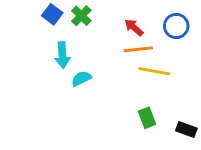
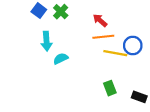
blue circle: (176, 26) -> (133, 46), moved

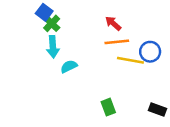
green cross: (61, 12) -> (52, 23), moved
green rectangle: (110, 88) -> (108, 107), moved

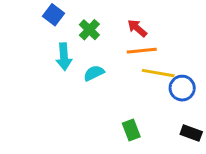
green cross: (52, 23) -> (89, 30), moved
blue circle: (150, 52) -> (182, 88), moved
cyan semicircle: (69, 66) -> (94, 73), moved

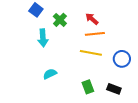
cyan semicircle: (94, 73) -> (50, 74), moved
yellow line: (158, 73) -> (91, 53), moved
black rectangle: (191, 133) -> (114, 89), moved

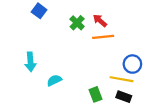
green cross: (60, 20) -> (77, 23), moved
cyan arrow: (43, 38) -> (30, 62), moved
yellow line: (91, 53) -> (122, 79), moved

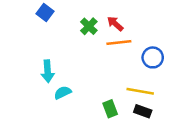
cyan arrow: (30, 62) -> (48, 71), moved
blue circle: (132, 64) -> (153, 57), moved

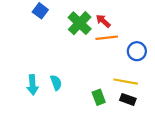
green cross: (89, 26) -> (80, 23), size x1.5
cyan arrow: (48, 71) -> (32, 85), moved
cyan semicircle: (63, 93) -> (56, 83), turned 96

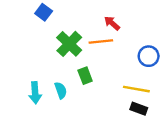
green cross: (80, 23) -> (69, 44), moved
orange line: (107, 38) -> (101, 42), moved
green rectangle: (99, 97) -> (85, 76), moved

